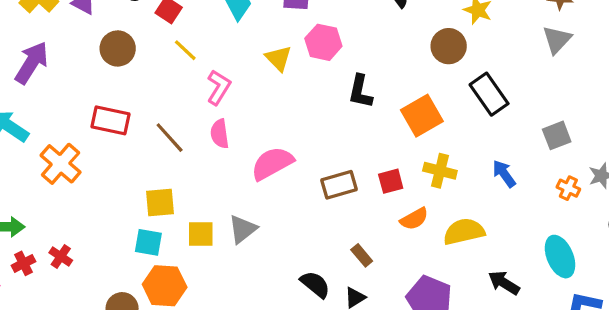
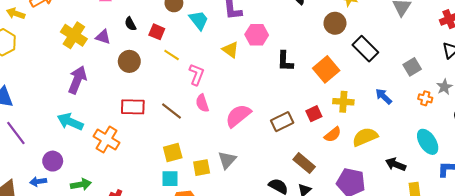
brown rectangle: (362, 255) -> (304, 163), size x1.5

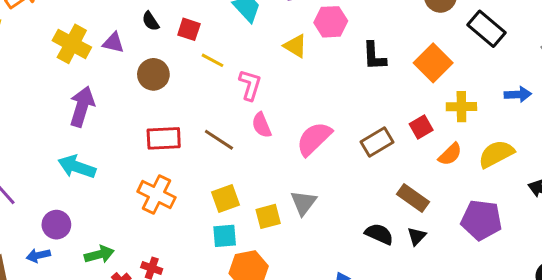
blue arrow: (384, 96) -> (518, 94), turned 138
orange cross: (107, 139) -> (156, 195), moved

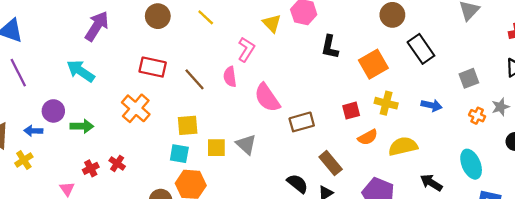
pink L-shape: (250, 85) -> (246, 49), moved
pink semicircle: (314, 139) -> (267, 98), turned -96
brown rectangle: (377, 142) -> (302, 122), moved
gray triangle: (303, 203) -> (246, 144), turned -40
green arrow: (99, 254) -> (82, 126), moved

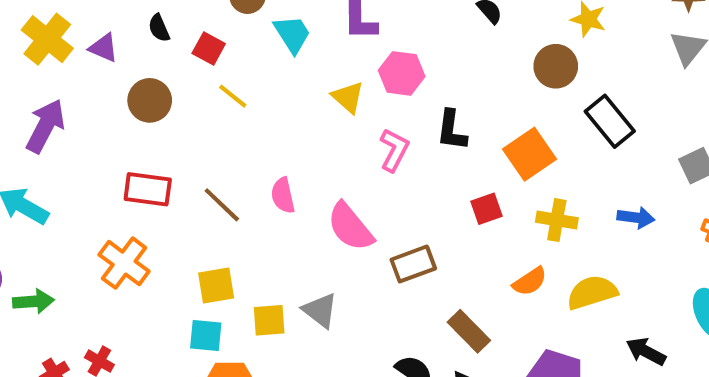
pink L-shape: (246, 49) -> (394, 150), moved
red square: (351, 111) -> (487, 209), moved

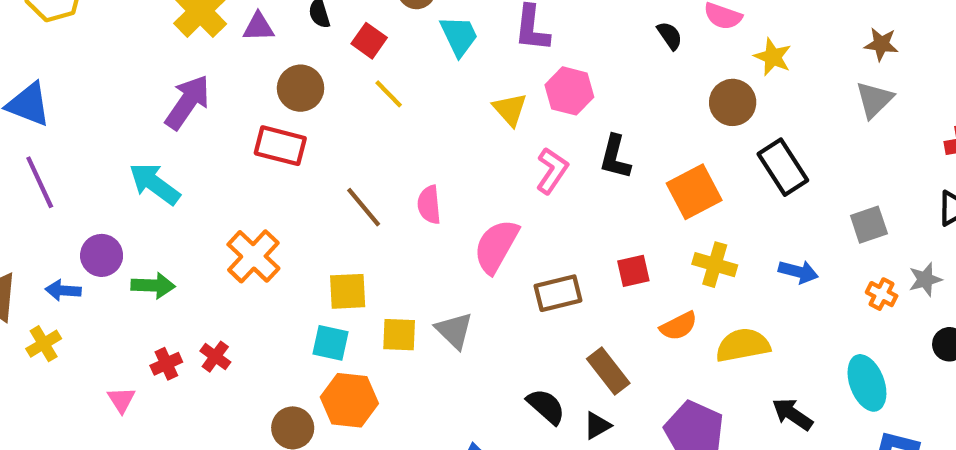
purple triangle: (104, 48) -> (258, 27), turned -32
red rectangle: (148, 189) -> (280, 146), moved
red square: (487, 209) -> (633, 271), moved
pink semicircle: (350, 227) -> (496, 246), turned 62

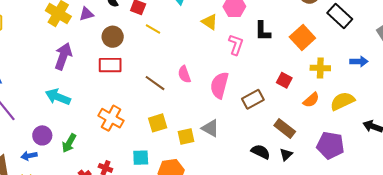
red square: (633, 271) -> (284, 80), turned -35
green arrow: (153, 286) -> (69, 143), turned 132
cyan square: (330, 343) -> (141, 158), moved

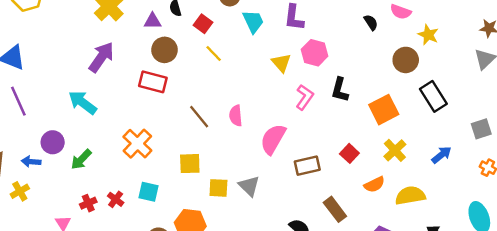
purple triangle: (86, 14) -> (152, 21), moved
blue arrow: (359, 61) -> (442, 155), turned -54
yellow cross: (320, 68) -> (395, 150), turned 30
cyan square: (141, 158) -> (149, 192), moved

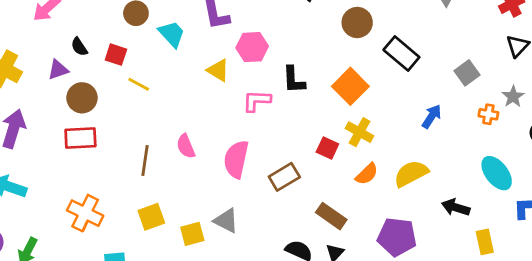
pink L-shape: (305, 97) -> (257, 101), turned -105
brown line: (199, 117) -> (145, 160), turned 65
yellow cross: (395, 150) -> (360, 132), moved

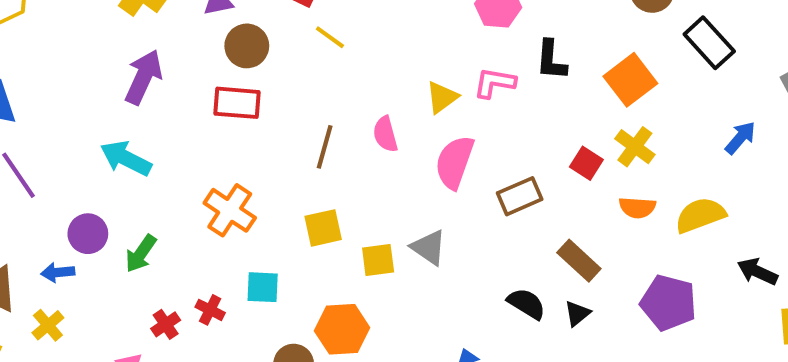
yellow triangle: (218, 70) -> (442, 97), moved, turned 45
orange semicircle: (367, 174) -> (637, 208), turned 40

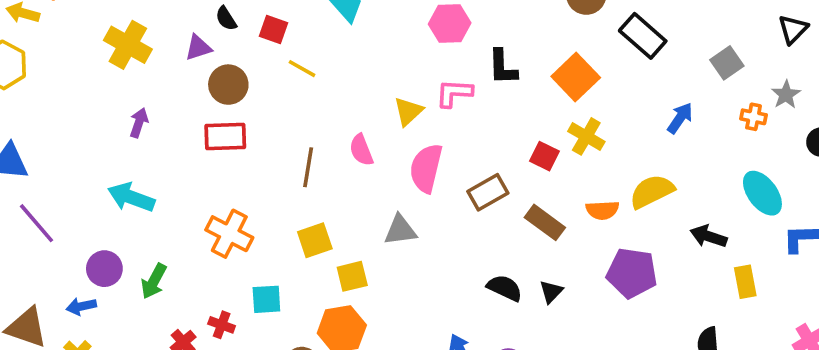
purple arrow: (144, 77) -> (139, 123), size x0.6
orange semicircle: (637, 208) -> (602, 210), moved
gray triangle: (429, 248) -> (400, 230), moved, turned -36
yellow square: (378, 260) -> (352, 276), moved
brown rectangle: (579, 261) -> (545, 222), moved

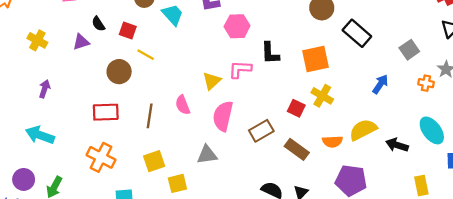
yellow cross: (128, 45) -> (37, 40), size x0.7
orange square: (576, 77) -> (315, 59), turned 32
brown circle: (228, 85) -> (119, 72), moved
red rectangle: (225, 137) -> (106, 112), moved
black arrow: (709, 236) -> (397, 145), moved

